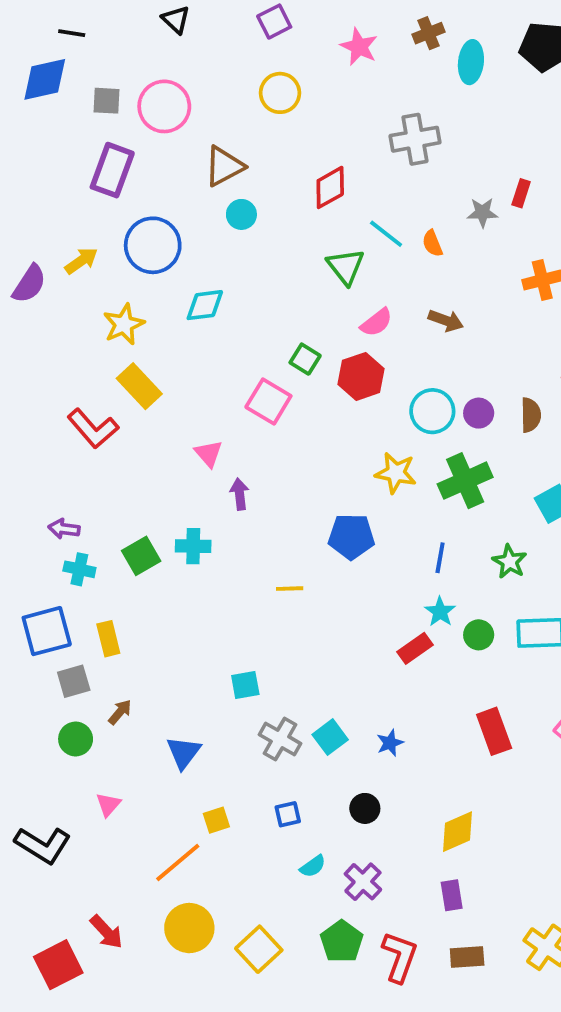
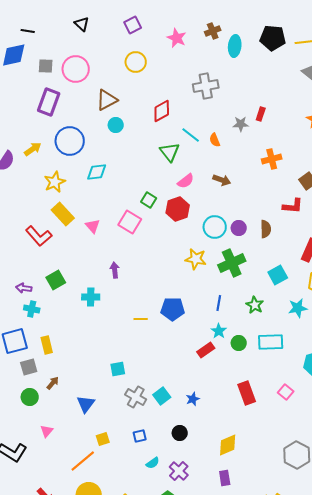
pink triangle: (209, 454) -> (93, 226), moved
blue pentagon: (351, 537) -> (173, 309), moved
green square: (141, 556) -> (56, 280), moved

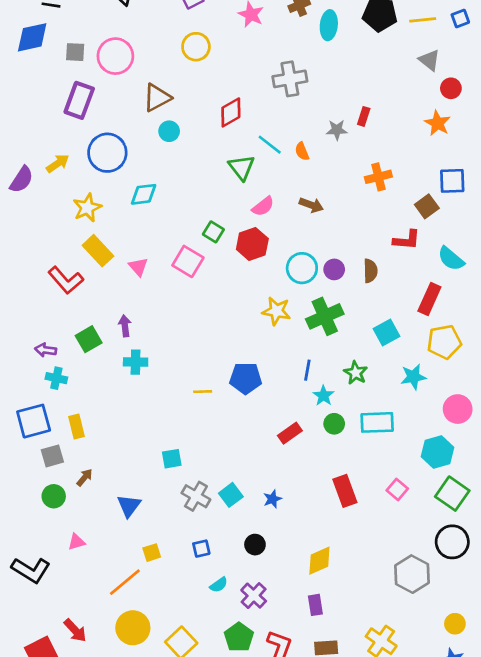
purple arrow: (115, 270) -> (125, 326), moved
cyan star: (219, 331) -> (323, 396), moved
pink triangle: (47, 431) -> (76, 542), turned 32

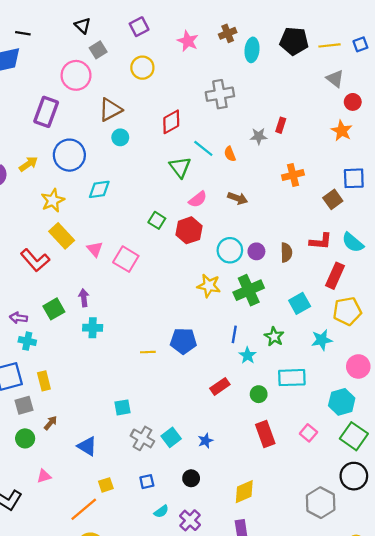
gray square: (75, 52) -> (98, 50), moved, turned -35
red L-shape: (407, 240) -> (321, 241), moved
pink square: (188, 261) -> (126, 259), moved
green circle: (334, 424) -> (259, 394), moved
blue triangle: (129, 506) -> (87, 446), turned -35

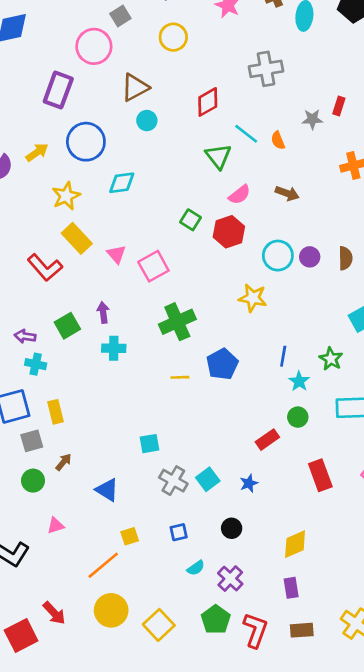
pink square: (126, 259) -> (153, 266), turned 30
green cross: (249, 290) -> (177, 322), moved
blue pentagon: (183, 341) -> (222, 364), turned -30
red rectangle: (220, 386) -> (267, 440), moved
green circle: (259, 394) -> (298, 417), moved

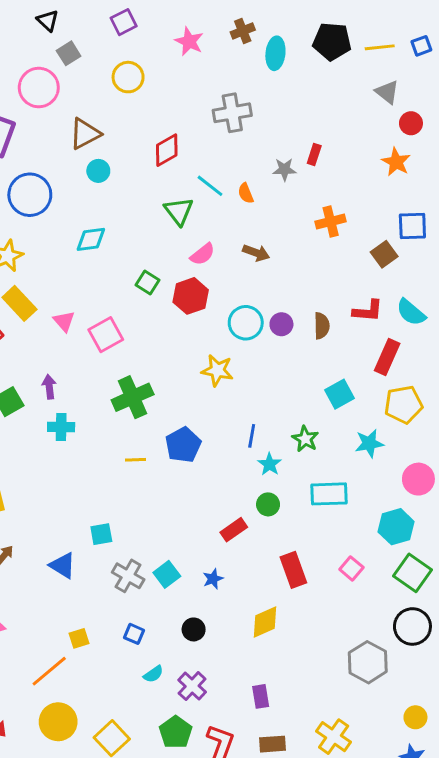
cyan diamond: (122, 183) -> (91, 239), moved
blue triangle: (107, 490) -> (63, 565), moved
blue square: (179, 532) -> (134, 634), turned 36
yellow diamond: (295, 544) -> (265, 622), moved

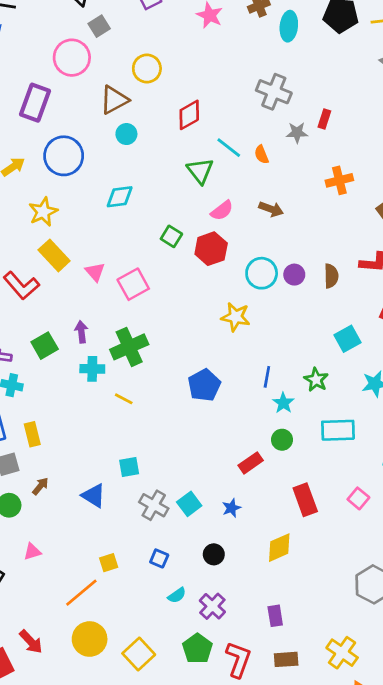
yellow circle: (128, 77) -> (147, 69), moved
gray cross: (232, 113) -> (274, 92), moved, turned 32
green cross: (133, 397) -> (129, 347), moved
yellow line: (136, 460) -> (124, 399), moved, turned 30

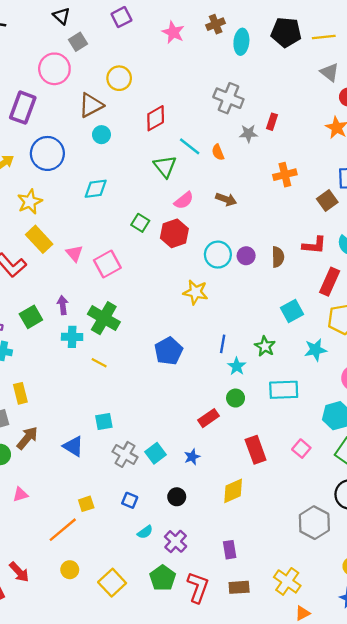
green cross: (129, 347) -> (104, 318), turned -36
brown arrow: (40, 486) -> (27, 438), size x1.5
yellow circle: (90, 639) -> (70, 570), size x0.6

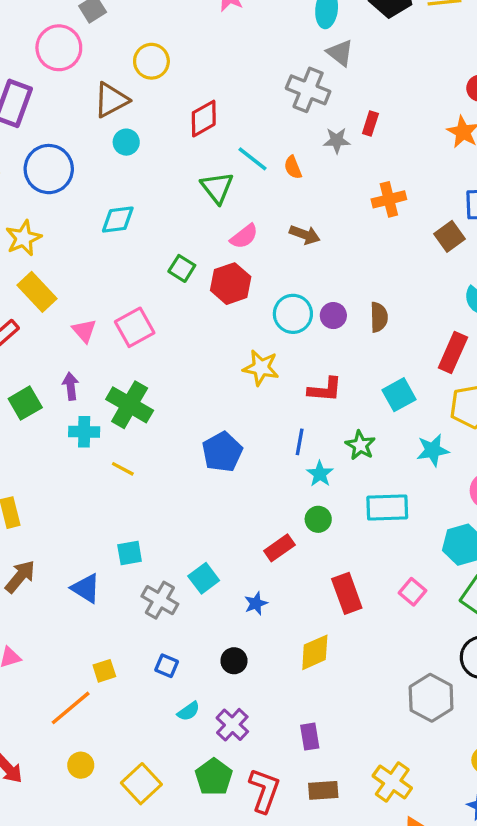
gray triangle: (330, 72) -> (340, 53), moved
red L-shape: (314, 245) -> (325, 390), moved
pink triangle: (74, 253) -> (84, 331), moved
cyan square: (156, 453) -> (204, 578), moved

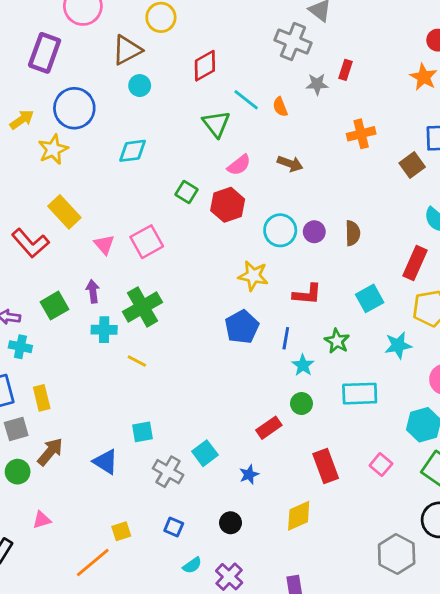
yellow star: (23, 238) -> (53, 149), moved
green cross: (130, 405) -> (142, 307), turned 30
blue pentagon: (222, 452) -> (242, 327), moved

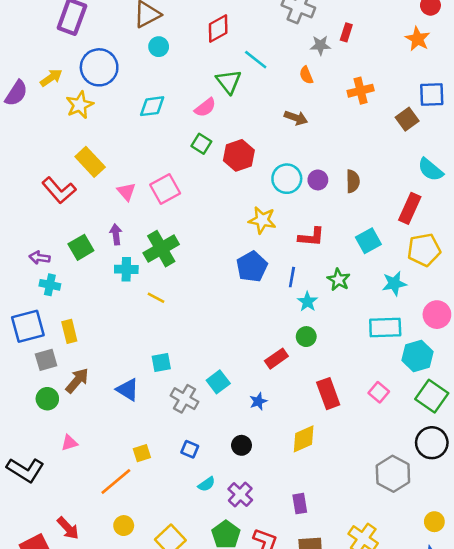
orange semicircle: (280, 107) -> (306, 75), moved
pink semicircle: (239, 165) -> (205, 107), moved
cyan rectangle: (360, 394) -> (385, 328), moved

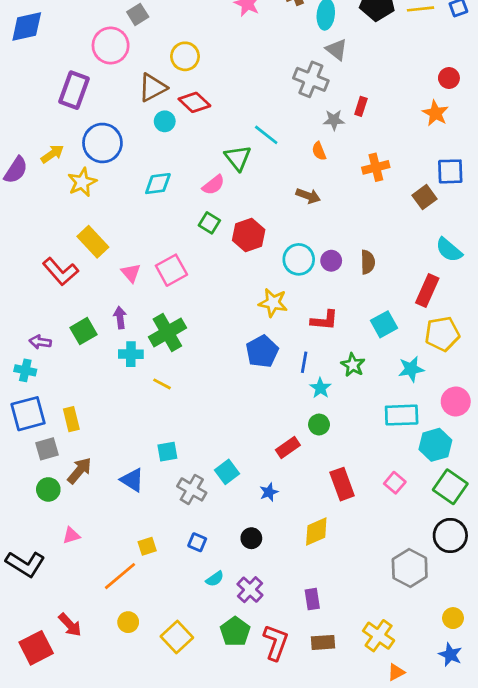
red diamond: (218, 29) -> (194, 102), moved, turned 72
cyan cross: (50, 285) -> (25, 370), moved

